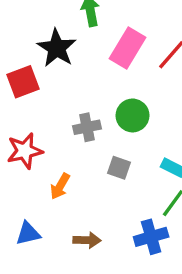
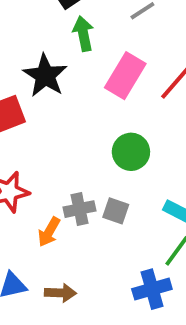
gray cross: (87, 127) -> (80, 209), moved
brown arrow: (87, 240) -> (60, 293), moved

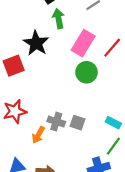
green circle: (131, 152) -> (86, 72), moved
gray cross: (80, 209) -> (56, 122), turned 30

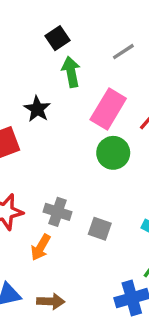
black star: (36, 43) -> (37, 109), size x0.7
gray cross: (56, 122) -> (58, 212), moved

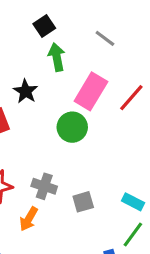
gray line: (123, 52) -> (105, 38), turned 70
green circle: (113, 153) -> (72, 127), moved
gray square: (100, 229) -> (83, 202), turned -35

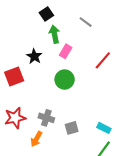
pink rectangle: (91, 91) -> (66, 51), moved, size x0.6

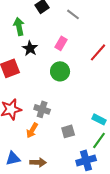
gray line: (86, 22) -> (73, 14), moved
green arrow: (54, 34) -> (19, 26), moved
gray square: (72, 128) -> (68, 131), moved

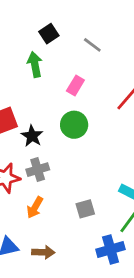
green arrow: (19, 26) -> (35, 64), moved
black star: (30, 48) -> (32, 136), moved
gray cross: (42, 109) -> (38, 170), moved, turned -35

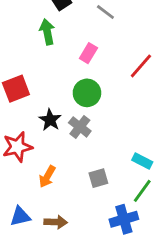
black star: (32, 136) -> (50, 120), moved
gray cross: (38, 170) -> (80, 127), moved, turned -35

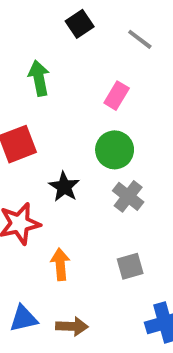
green arrow: (47, 32) -> (39, 78), moved
gray cross: (80, 127) -> (128, 196), moved
orange arrow: (47, 177) -> (60, 264), turned 145

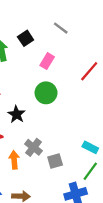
black square: (80, 24) -> (26, 38), moved
gray cross: (128, 196) -> (34, 147), moved

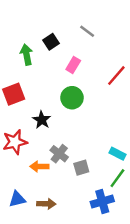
orange arrow: (14, 160) -> (39, 166), turned -84

